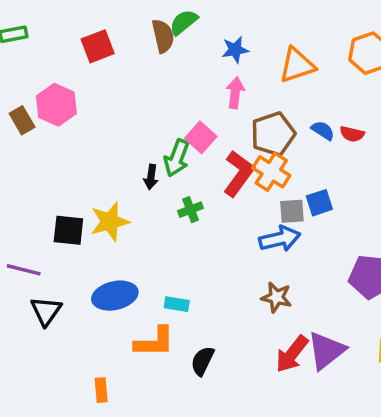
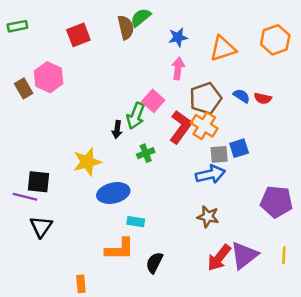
black square: (68, 230) -> (39, 182), moved
blue ellipse: (115, 296) -> (113, 193), moved

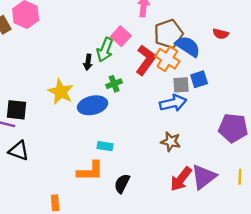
blue semicircle: (242, 96) -> (188, 46), moved, size x1.6
yellow star: (87, 162) -> (61, 92), turned -30
blue ellipse: (113, 193) -> (92, 105), moved
black triangle: (41, 227) -> (19, 151), turned -45

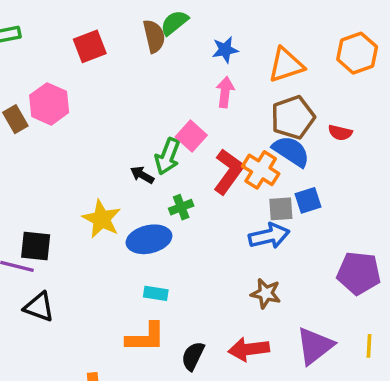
brown pentagon: (168, 34) -> (293, 117), moved
black arrow: (88, 62) -> (142, 175), turned 112
cyan rectangle: (105, 146) -> (156, 293), moved
red arrow: (181, 179) -> (249, 349), moved, turned 45

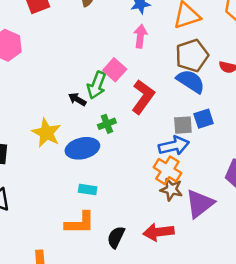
orange cross: (261, 170) -> (167, 170), moved
purple triangle: (315, 346) -> (200, 204), moved

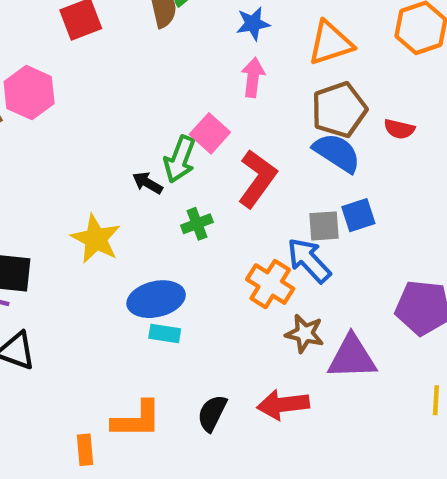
blue arrow: (174, 146) -> (309, 260), turned -120
blue ellipse: (82, 148) -> (156, 299), moved
orange cross: (167, 170) -> (270, 284), moved
purple triangle: (200, 204) -> (352, 357), turned 36
orange L-shape: (80, 223) -> (137, 420), moved

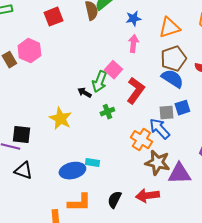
blue ellipse: (156, 299) -> (72, 171), moved
brown star: (305, 334) -> (157, 163), size x1.4

